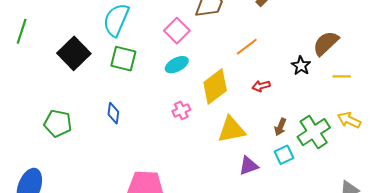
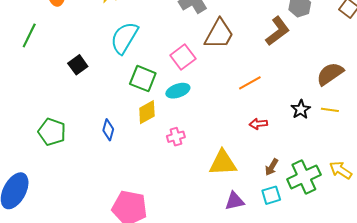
brown semicircle: (326, 43) -> (330, 74), moved
black square: (74, 53) -> (78, 65), size x0.6
green square: (123, 59) -> (143, 79), moved
yellow line: (342, 76) -> (330, 110), moved
yellow diamond: (215, 87) -> (147, 112), moved, size x0.7

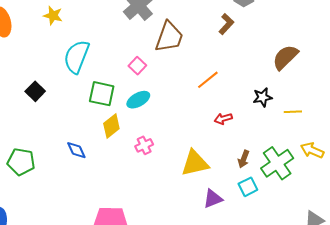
brown L-shape: (278, 31) -> (226, 24), size x0.7
pink square: (183, 57) -> (137, 66), size x0.7
black star: (301, 109) -> (263, 97), turned 30
yellow line: (330, 110) -> (293, 112), moved
blue diamond: (108, 130) -> (76, 150), turned -30

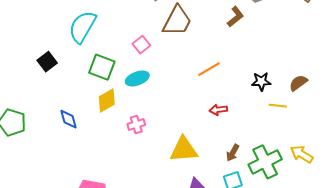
brown semicircle: (285, 57) -> (298, 83), moved, size x0.7
black square: (35, 91) -> (47, 62), moved
black star: (263, 97) -> (261, 81), moved
yellow line: (293, 112) -> (278, 106), moved

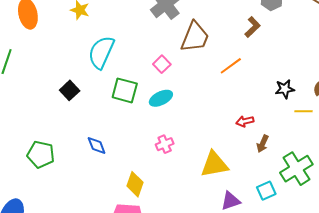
orange line: (209, 69) -> (231, 66), moved
yellow diamond: (107, 101) -> (135, 184), moved, turned -35
brown arrow: (233, 153) -> (263, 144), moved

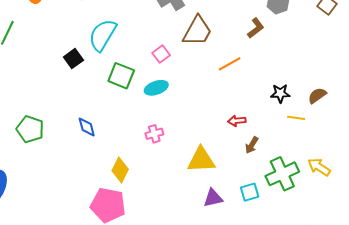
black square: (70, 90) -> (73, 59), moved

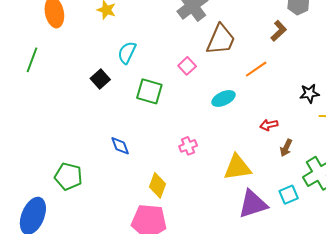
cyan semicircle: (103, 35) -> (127, 53), size x0.7
cyan ellipse: (156, 88) -> (223, 98), moved
green pentagon: (30, 129) -> (68, 176), moved
purple triangle: (213, 198) -> (253, 204), size x1.5

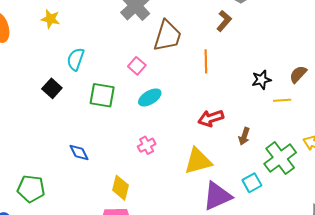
orange line: (256, 69) -> (206, 61), turned -50
cyan ellipse: (223, 98) -> (150, 97), moved
red arrow: (269, 125) -> (211, 118), moved, size x1.4

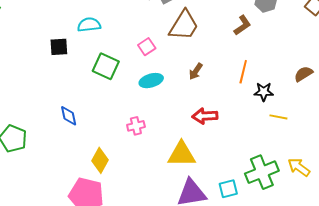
cyan semicircle: (76, 59) -> (89, 25), turned 50
orange line: (206, 61) -> (243, 72), moved
brown semicircle: (298, 74) -> (303, 74), moved
black square: (52, 88) -> (59, 47), turned 30
brown arrow: (244, 136) -> (196, 71), moved

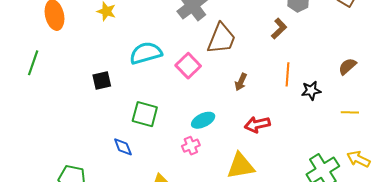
cyan semicircle: (89, 25) -> (146, 53), moved, size x1.4
pink square: (147, 47) -> (188, 66), size x1.4
green square: (106, 66) -> (145, 114), moved
cyan ellipse: (151, 81) -> (203, 120), moved
yellow line: (278, 117) -> (350, 112), moved

